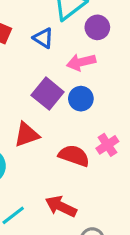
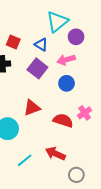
purple square: (48, 94) -> (37, 68), moved

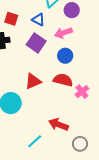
pink cross: (85, 113) -> (82, 92), moved
red semicircle: (63, 120) -> (63, 80), moved
cyan line: (25, 160) -> (35, 141), moved

